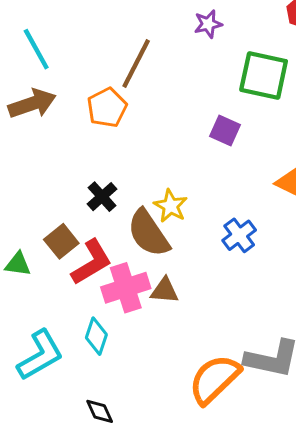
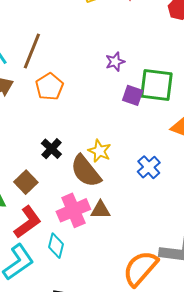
purple star: (208, 24) -> (115, 62), moved
brown line: (136, 63) -> (32, 51), moved
green square: (264, 76) -> (156, 85), moved
red L-shape: (92, 262) -> (28, 222), moved

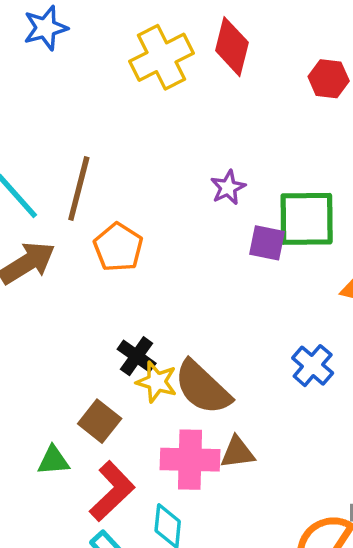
yellow star: (99, 151) -> (157, 382), moved
pink cross: (73, 210) -> (190, 460), turned 32

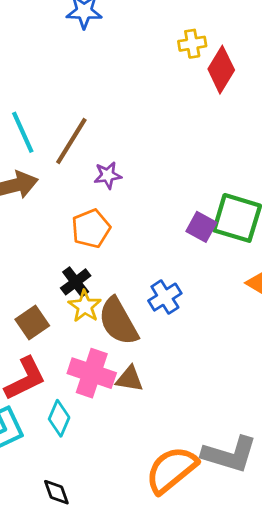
yellow cross: (162, 57) -> (192, 44), moved, size x0.6
purple star: (228, 188) -> (108, 175), moved
orange pentagon: (118, 247) -> (91, 229), moved
blue cross: (313, 366) -> (165, 297), moved

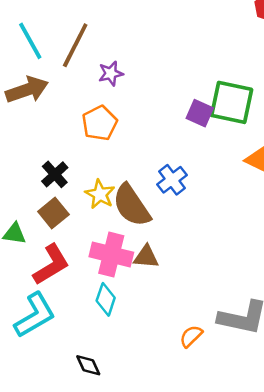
black cross: (76, 282) -> (55, 174), moved
cyan diamond: (59, 418) -> (106, 299), moved
orange semicircle: (171, 470) -> (191, 336), size x0.5

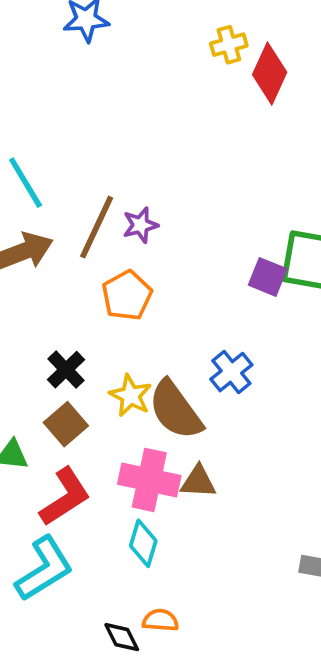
brown line: (75, 45) -> (97, 227), moved
orange semicircle: (191, 336) -> (160, 620), moved, turned 50

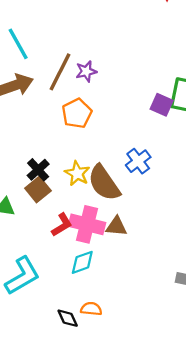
black cross: (66, 370) -> (38, 170), moved
red L-shape: (65, 497) -> (62, 225), moved, size x0.7
cyan diamond: (143, 543) -> (82, 262), turned 52

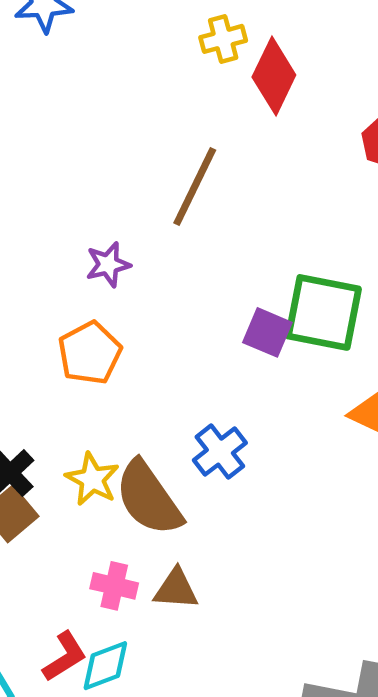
brown line: (60, 72) -> (195, 187), moved
pink cross: (87, 224) -> (114, 586), size x0.6
red L-shape: (62, 225) -> (65, 657), moved

